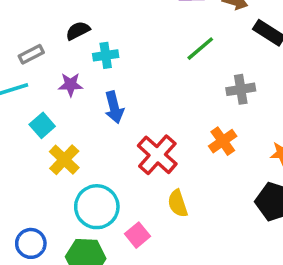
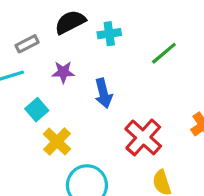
black semicircle: (78, 31) -> (70, 22), size x1.4
green line: (200, 49) -> (164, 53), moved
cyan cross: (106, 55) -> (109, 34), moved

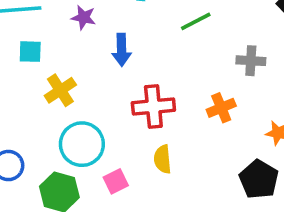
cyan square: (37, 110) -> (30, 52), moved, turned 30
red cross: (143, 137) -> (153, 106), turned 30

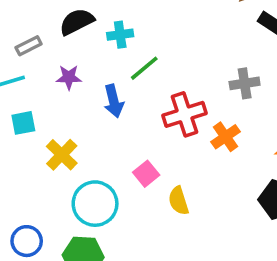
green line: (196, 21) -> (144, 68), moved
red cross: (153, 106) -> (185, 114), moved
pink square: (116, 181) -> (146, 174), moved

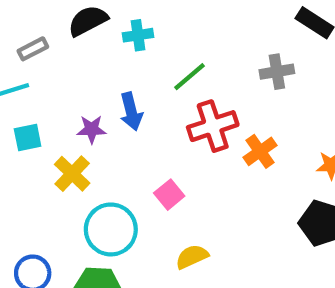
green line: (144, 68) -> (190, 77), moved
purple star: (69, 77) -> (92, 129), moved
gray cross: (245, 83) -> (277, 72), moved
yellow semicircle: (179, 201) -> (192, 257), moved, turned 84

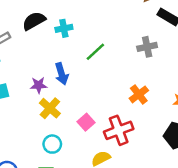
red cross: (213, 126) -> (119, 130), moved
yellow cross: (72, 174) -> (50, 108), moved
cyan circle: (111, 229) -> (52, 144), size x0.6

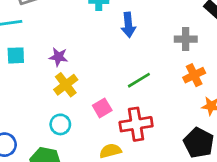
green line: (95, 52) -> (139, 80), moved
blue arrow: (62, 74) -> (128, 25), moved
orange cross: (139, 94) -> (194, 75), moved

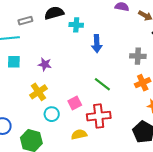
green line: (139, 80) -> (102, 84), turned 66
yellow cross: (66, 85) -> (38, 92), moved
cyan circle: (60, 124) -> (52, 114), moved

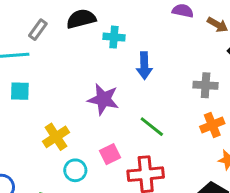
gray rectangle: (25, 21) -> (38, 30), turned -40
purple star: (45, 64) -> (103, 99), moved, size x1.5

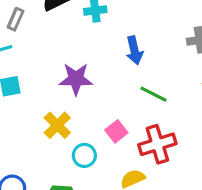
blue arrow: (144, 66) -> (134, 50), moved
purple star: (103, 99) -> (76, 79), moved

